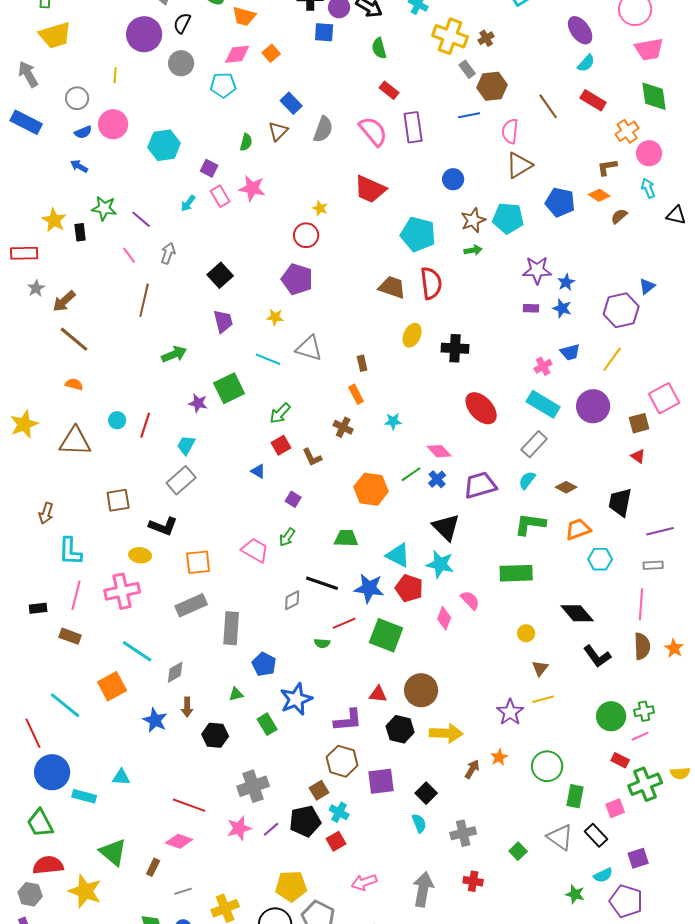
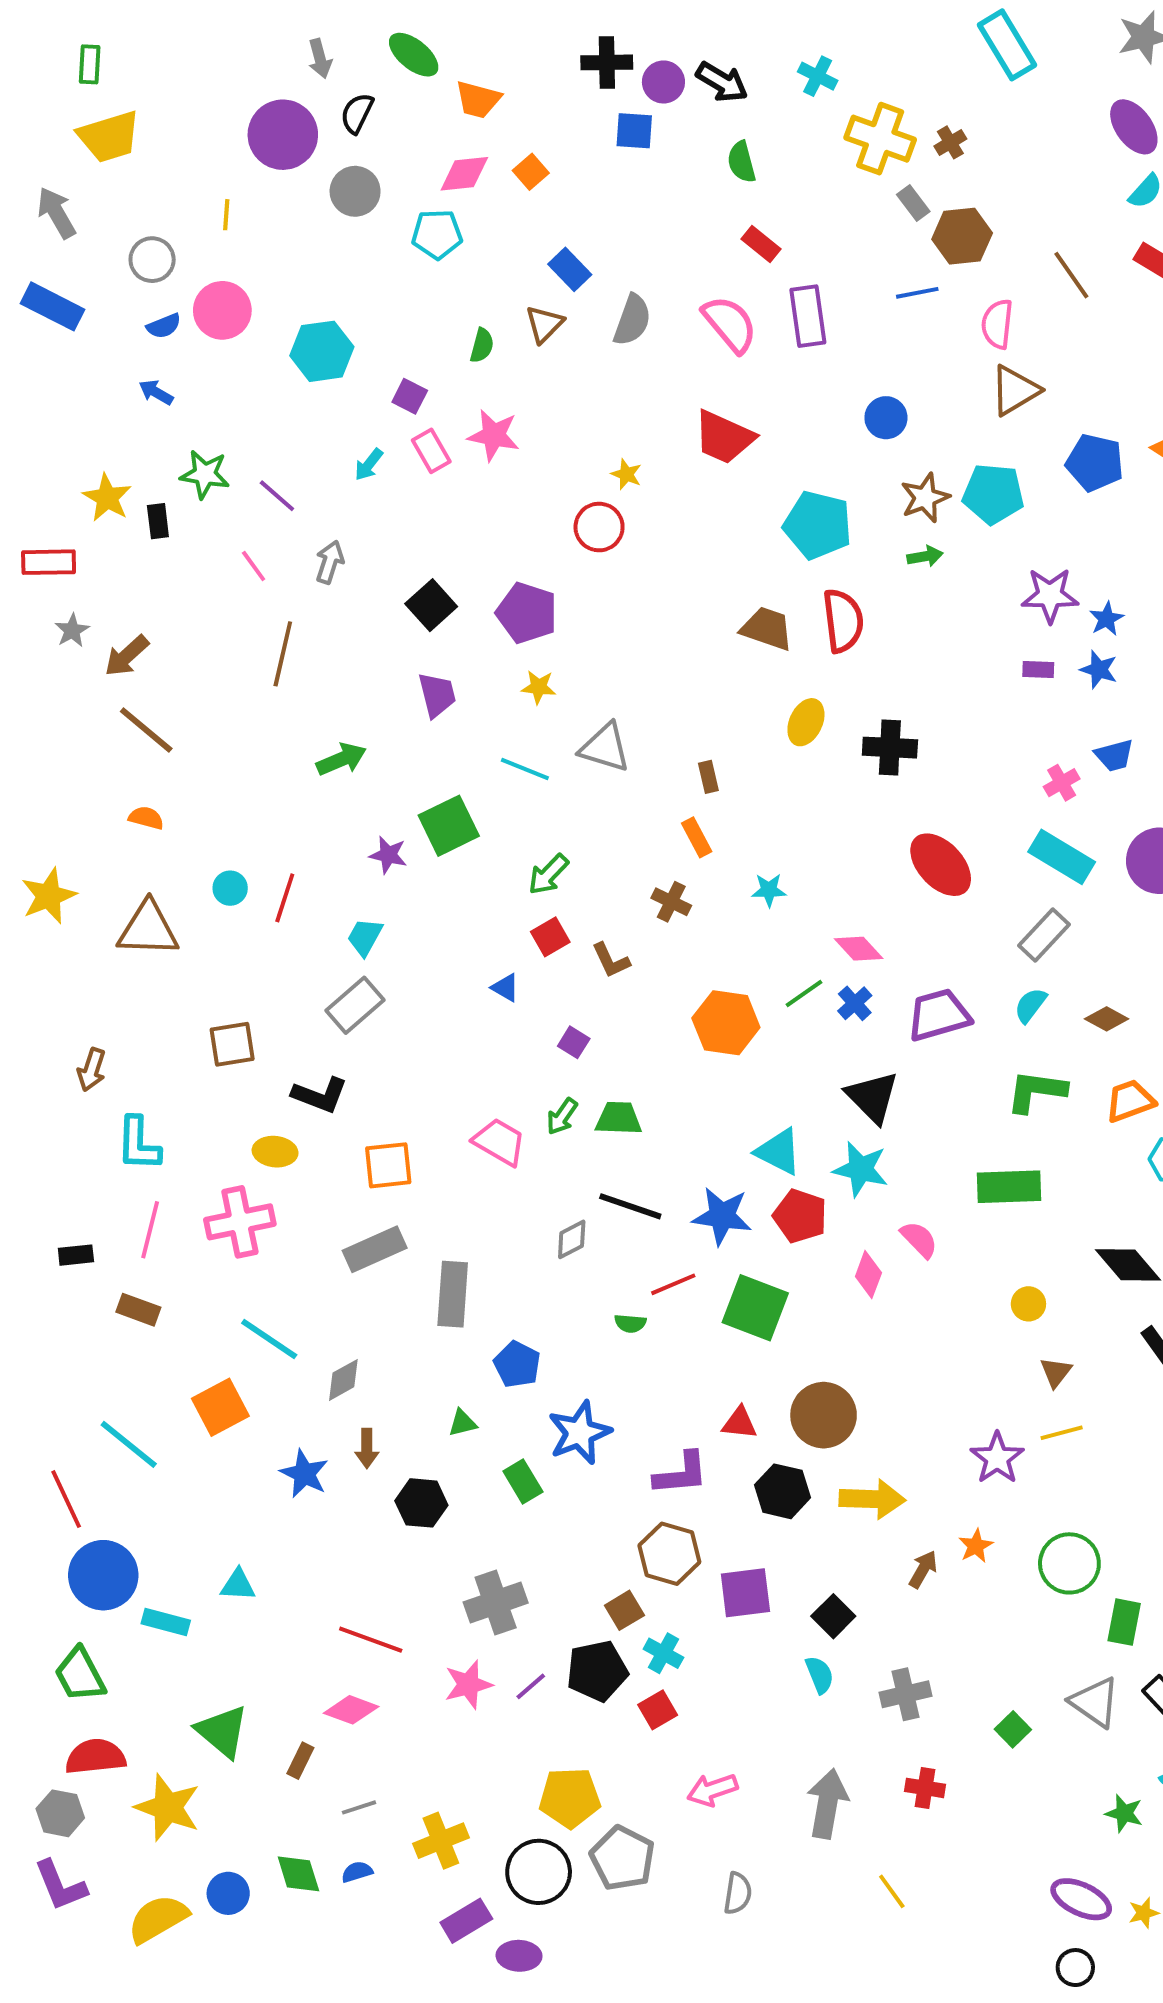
purple pentagon: (297, 279) -> (527, 613), moved
green trapezoid: (346, 538) -> (619, 1118), moved

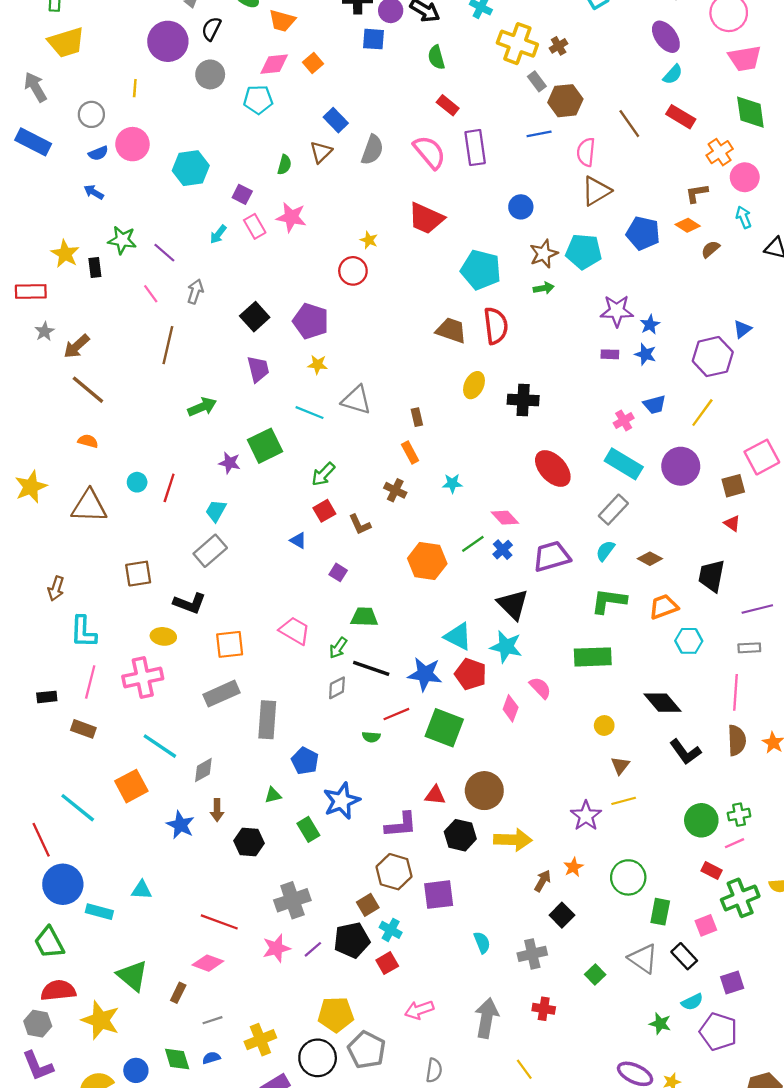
green arrow: (562, 1116) -> (338, 648), moved
black square: (833, 1616) -> (562, 915), moved

